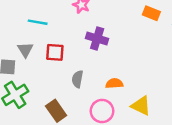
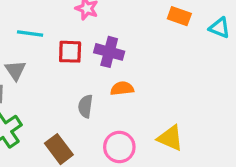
red square: (55, 52) -> (70, 52), moved
orange semicircle: (114, 83) -> (122, 88), moved

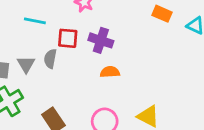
gray triangle: (15, 70) -> (26, 64), moved
gray semicircle: (85, 106) -> (50, 59), moved

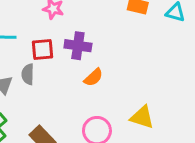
orange semicircle: (110, 72) -> (93, 77), turned 150

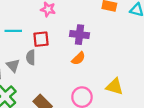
purple cross: (78, 46) -> (80, 35), moved

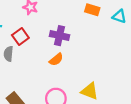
red square: (41, 39) -> (20, 36), turned -35

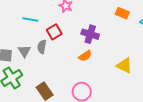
yellow triangle: (90, 91) -> (124, 66), moved

